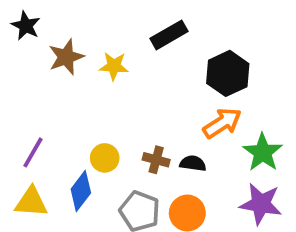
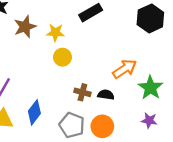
black hexagon: (228, 73) -> (150, 18), moved
yellow circle: (105, 158) -> (62, 57), moved
purple star: (261, 204) -> (149, 120), size x0.6

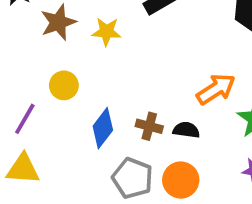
yellow circle: (62, 57) -> (64, 85), moved
blue diamond: (34, 112) -> (103, 128), moved

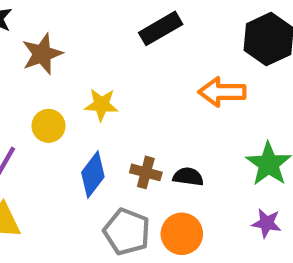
yellow star: (107, 32) -> (101, 105), moved
orange arrow: (216, 89) -> (222, 92), moved, turned -147

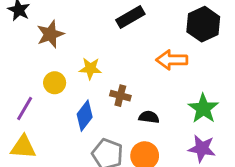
brown cross: (146, 172) -> (120, 96), moved
purple star: (266, 223) -> (202, 149), size x1.4

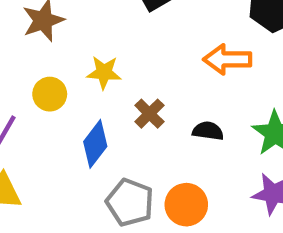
brown cross: (120, 96) -> (149, 114), turned 30
black semicircle: (149, 117) -> (208, 131), moved

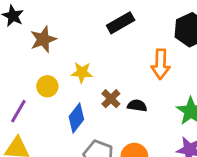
orange arrow: (227, 59) -> (161, 64), turned -88
black semicircle: (208, 131) -> (137, 106), moved

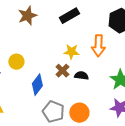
brown star: (43, 39) -> (27, 16), moved
yellow star: (82, 72) -> (71, 52), moved

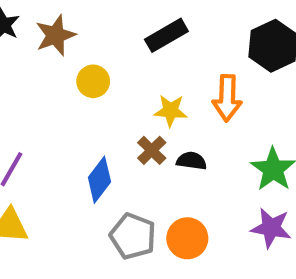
brown star: (27, 16) -> (55, 35), moved
yellow circle: (16, 62) -> (93, 81), moved

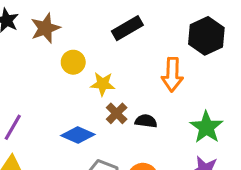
yellow star: (171, 111) -> (103, 84), moved
blue diamond: (99, 180) -> (78, 135), turned 76

